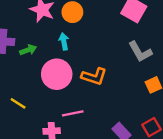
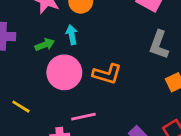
green arrow: (28, 50) -> (45, 45), moved
gray L-shape: (140, 52) -> (159, 45), turned 50

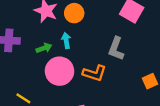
gray L-shape: (159, 45) -> (116, 49), moved

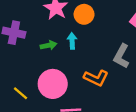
pink circle: (60, 71) -> (53, 84), moved

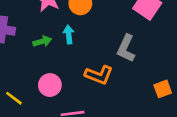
pink circle: (53, 84) -> (50, 85), size x0.7

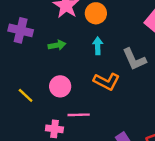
cyan arrow: (69, 34) -> (98, 46), moved
gray L-shape: (126, 48) -> (134, 59), turned -55

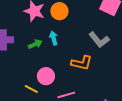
cyan arrow: (98, 46) -> (54, 38), moved
yellow line: (26, 95) -> (31, 89), moved

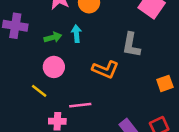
gray L-shape: (99, 40) -> (131, 45), turned 40
pink circle: (46, 76) -> (54, 67), moved

